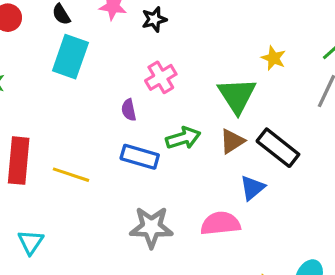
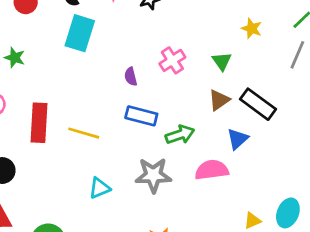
pink cross: (161, 77) -> (172, 60), moved
green triangle: (237, 95) -> (222, 61), size x0.6
green arrow: (183, 138) -> (180, 135), moved
cyan triangle: (31, 242) -> (99, 188), moved, turned 35

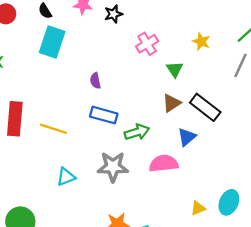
pink cross: (172, 60) -> (147, 44), moved

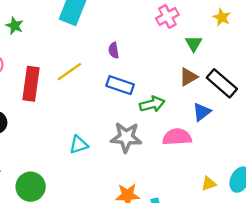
yellow line: (53, 129) -> (69, 72), moved, turned -56

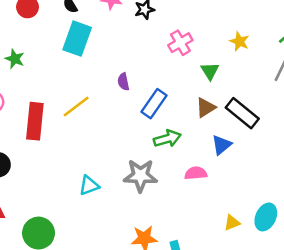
blue rectangle: (120, 85) -> (154, 104), moved, turned -72
pink semicircle: (177, 137) -> (196, 173), size x0.7

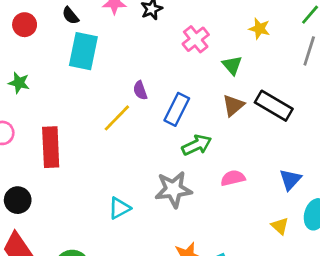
yellow line: (76, 107) -> (117, 118), moved
blue triangle: (222, 145) -> (290, 180), moved
yellow triangle: (232, 223) -> (280, 226), turned -48

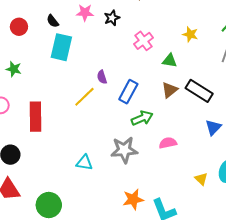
green triangle: (232, 65) -> (170, 61), turned -42
blue triangle: (290, 180) -> (213, 127), moved
cyan triangle: (119, 208) -> (84, 163), turned 36

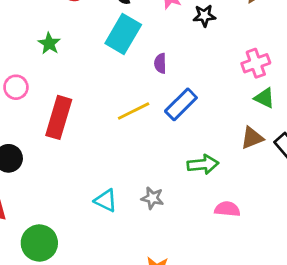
pink cross: (144, 41) -> (256, 63), moved
purple semicircle: (102, 77) -> (160, 63), moved
blue rectangle: (128, 92) -> (181, 104), moved
gray star: (124, 150) -> (152, 198), moved, size x0.6

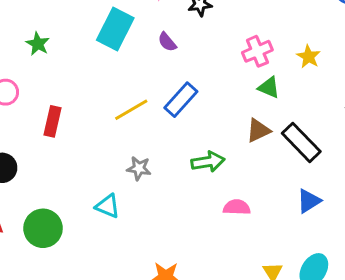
purple semicircle: (160, 63) -> (167, 42), moved, turned -36
red rectangle: (59, 117) -> (53, 121), size x0.7
gray star: (152, 198) -> (139, 168), moved
green circle: (39, 243) -> (43, 228), moved

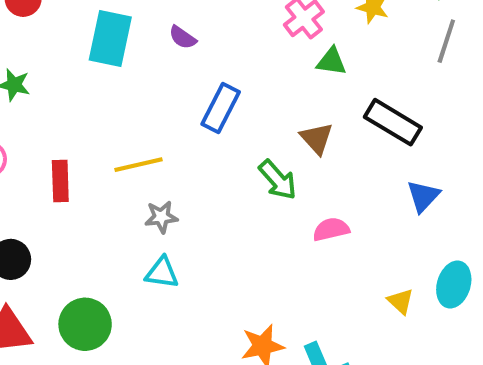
yellow line: (131, 110) -> (139, 165), moved, turned 32
brown triangle: (258, 130) -> (317, 138), moved, turned -32
green arrow: (208, 162) -> (278, 180), turned 72
gray star: (139, 168) -> (161, 217), moved

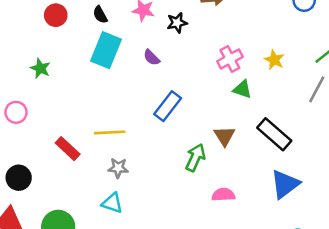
green arrow: (278, 180) -> (195, 158), turned -124
red rectangle: (60, 181) -> (68, 149), moved, turned -55
blue triangle: (423, 196) -> (285, 184), size x1.4

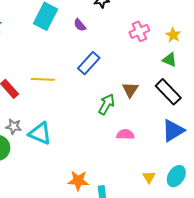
green triangle: (242, 89) -> (170, 60), moved
gray star: (118, 168) -> (14, 127), moved
cyan triangle: (112, 203) -> (40, 133), size x1.4

